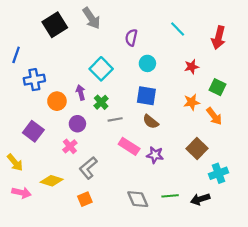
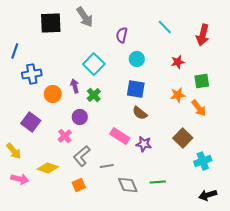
black square: (55, 25) -> (51, 23), turned 30
green square: (217, 87) -> (202, 81), turned -35
gray line: (115, 119) -> (107, 166), moved
purple circle: (77, 124) -> (80, 117), moved
black arrow: (200, 199) -> (208, 195), moved

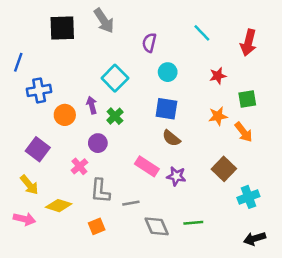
yellow arrow: (14, 151) -> (29, 185), moved
gray L-shape: (82, 156) -> (100, 191), turned -45

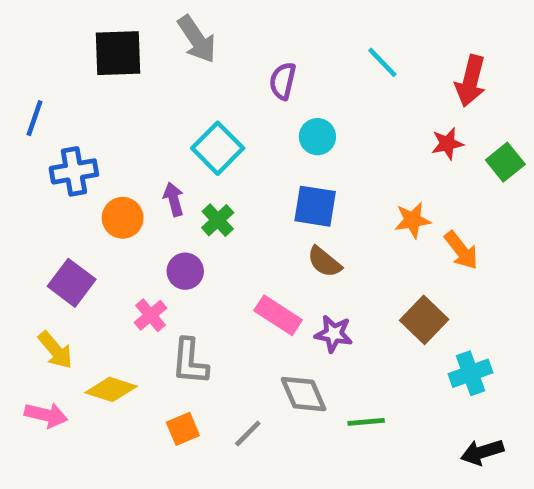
red star: (218, 76) -> (447, 144), moved
green square: (247, 99) -> (505, 162), moved, turned -30
gray line: (131, 203) -> (248, 434), moved, turned -35
gray diamond: (157, 226) -> (304, 394), moved

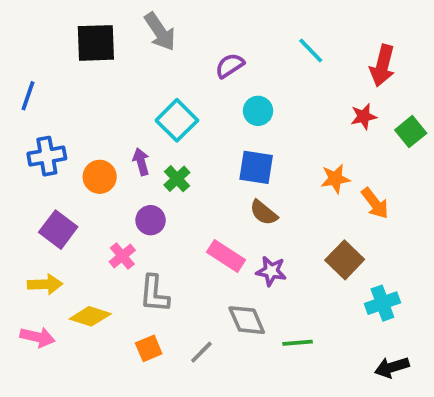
purple semicircle: (283, 81) -> (230, 66), turned 44
blue cross: (74, 171) -> (47, 156), moved
yellow arrow: (55, 350) -> (45, 284), turned -52

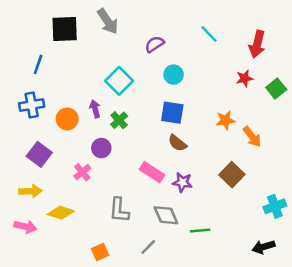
blue line: (28, 96) -> (38, 64), moved
gray L-shape: (154, 294) -> (119, 210), moved
cyan cross: (382, 303) -> (275, 206), moved
orange square: (149, 348) -> (100, 252), moved
gray line: (201, 352) -> (148, 247), moved

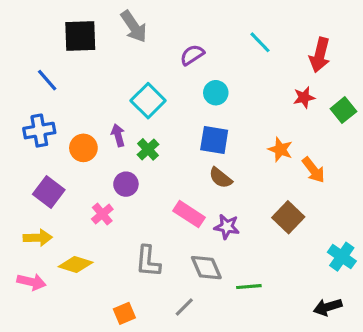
blue line: (38, 64) -> (47, 80), turned -60
orange star: (225, 120) -> (280, 149), turned 30
cyan cross: (275, 206) -> (342, 257), turned -35

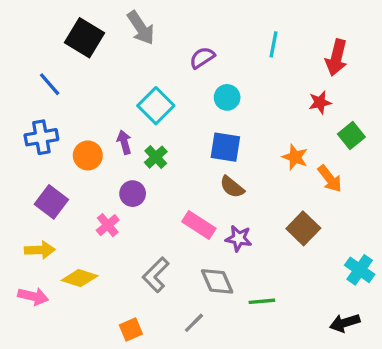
black square: (80, 36) -> (85, 38), turned 33
cyan line: (260, 42) -> (273, 44), turned 55
green square: (343, 110) -> (351, 136), moved
gray L-shape: (148, 261) -> (156, 275), turned 40

